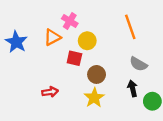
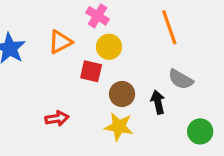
pink cross: (70, 21) -> (98, 16), moved
black arrow: (133, 88) -> (158, 102), moved
yellow star: (94, 98) -> (119, 127), turned -30

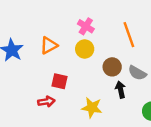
pink cross: (98, 16) -> (86, 26), moved
red square: (91, 71) -> (60, 81), moved
brown circle: (122, 94) -> (112, 67), moved

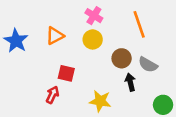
red arrow: (46, 102) -> (52, 95), turned -56

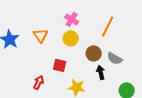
orange line: (139, 24) -> (108, 26), turned 45
orange triangle: (55, 36) -> (41, 35), turned -35
red square: (66, 73) -> (60, 65), moved

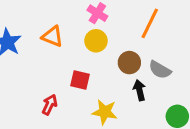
orange triangle: (41, 35) -> (52, 36), turned -35

